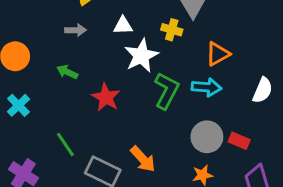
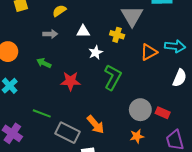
white star: (141, 56) -> (96, 52), size x0.6
cyan arrow: (206, 87) -> (175, 46), moved
red star: (106, 97) -> (71, 81), turned -30
green line: (65, 144) -> (42, 113), turned -36

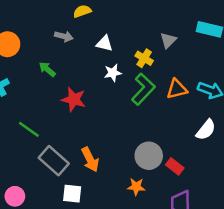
gray triangle: (132, 16) -> (168, 40), size x0.6
green L-shape: (113, 77) -> (143, 89), moved

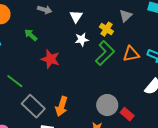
white triangle: (104, 43) -> (76, 16), turned 48
orange arrow: (90, 159) -> (62, 106), turned 42

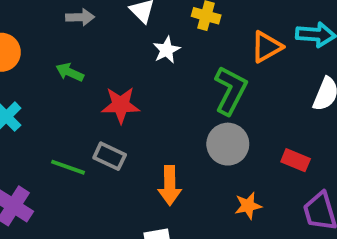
green L-shape: (105, 53) -> (231, 90), moved
gray circle: (107, 105) -> (228, 144), moved
gray rectangle: (33, 106) -> (110, 156), moved, size x0.7

